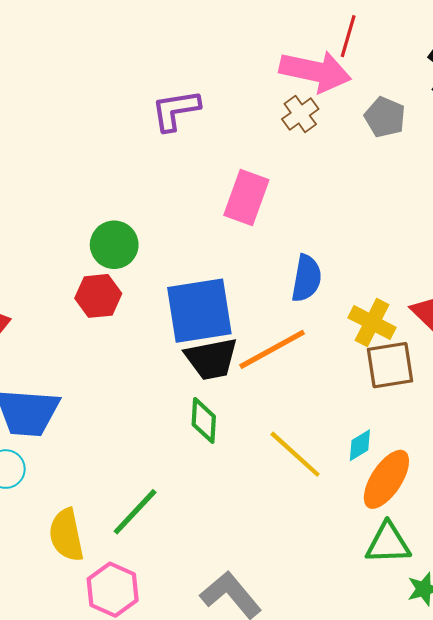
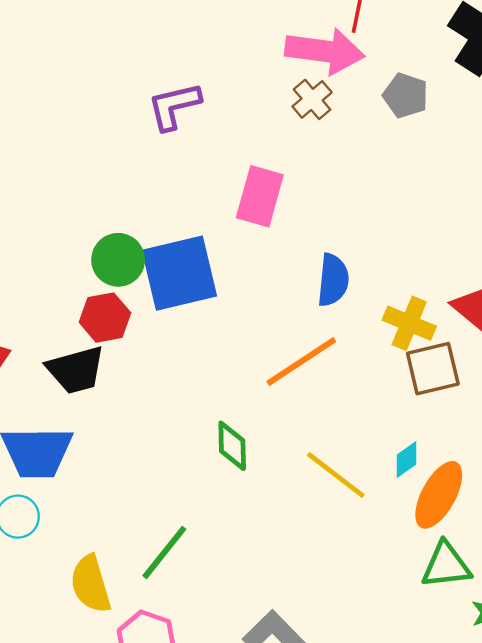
blue square: (199, 311) -> (179, 273), moved
black trapezoid: (211, 359) -> (76, 370), moved

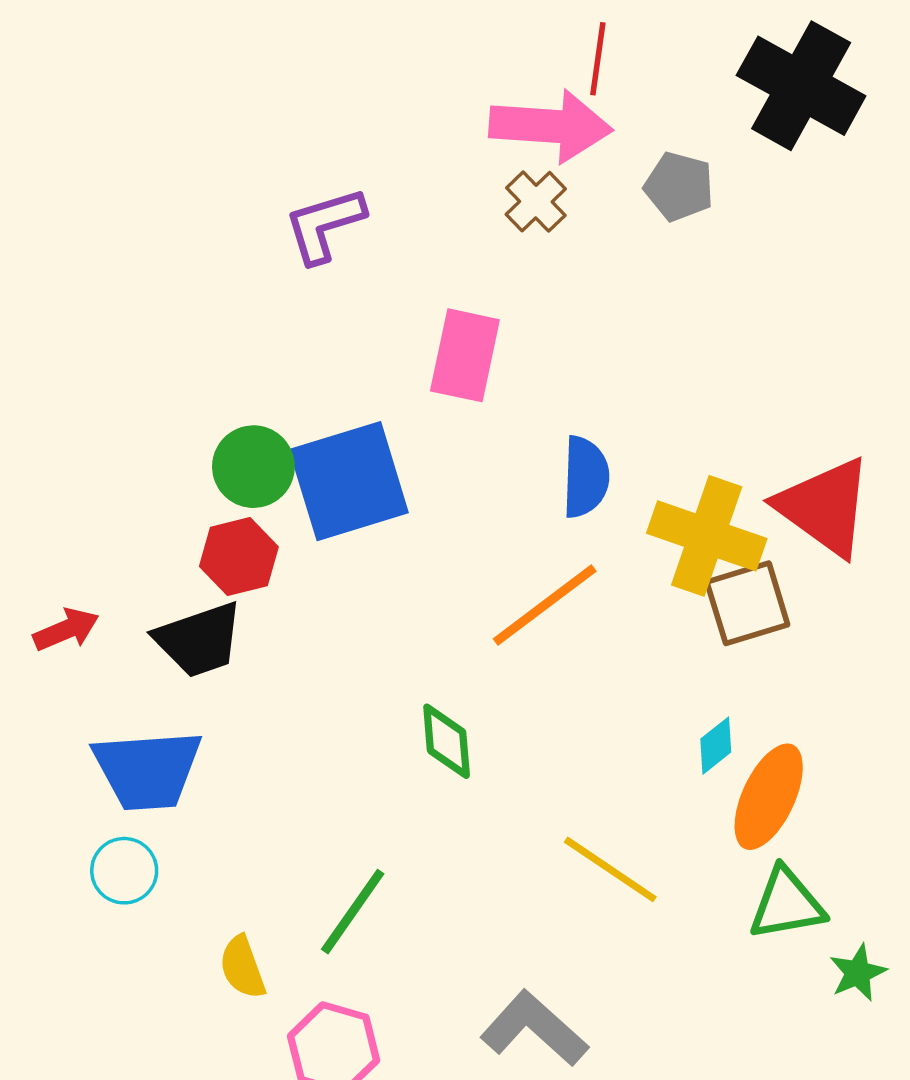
yellow cross: (409, 323) -> (707, 536), size x1.4
yellow line: (336, 475) -> (610, 869), moved
yellow semicircle: (91, 584) -> (242, 967), size x0.7

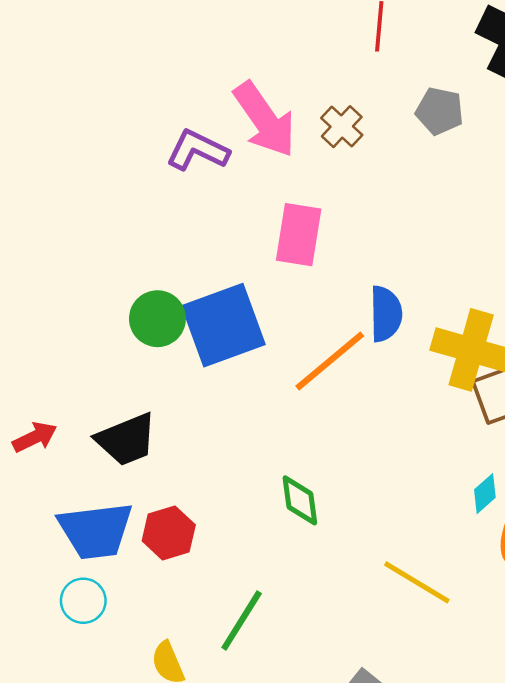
pink arrow: (551, 126) -> (265, 120), moved, turned 54
purple L-shape: (325, 225) -> (198, 150), turned 46
red hexagon: (239, 557) -> (169, 533), moved
orange line: (545, 605) -> (330, 361), moved

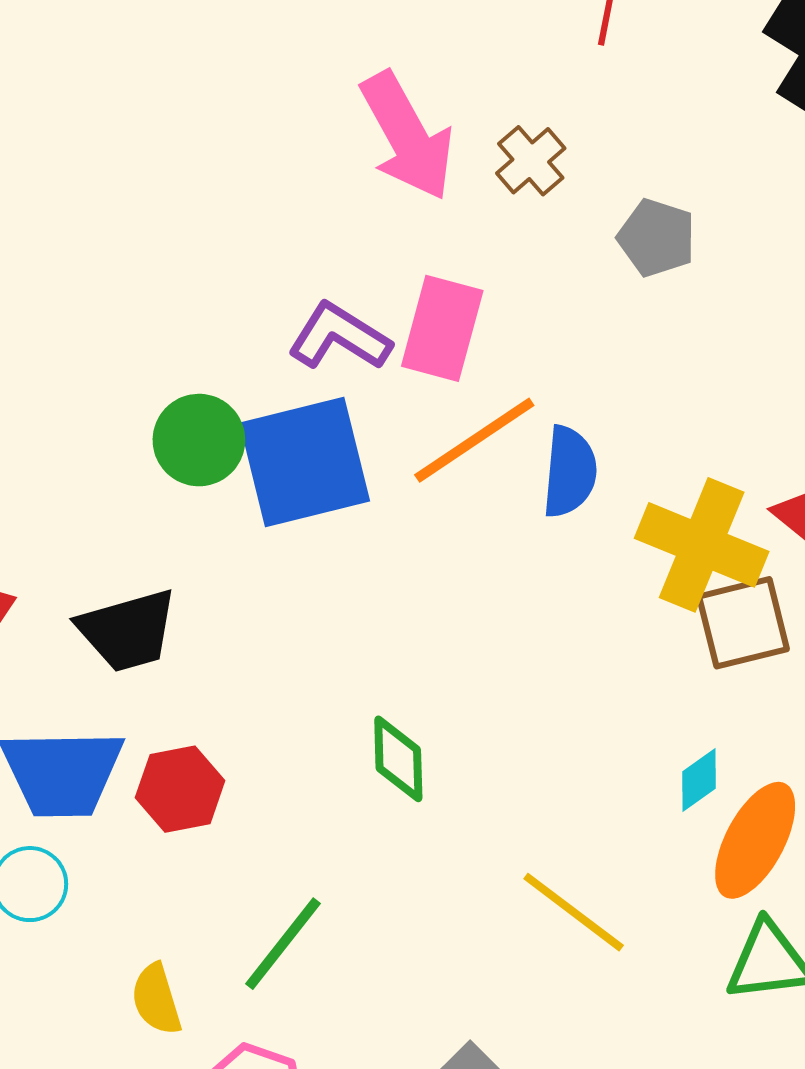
gray pentagon: (440, 111) -> (657, 238), moved
purple L-shape: (198, 150) -> (339, 337), moved
orange line: (330, 361) -> (474, 440), moved

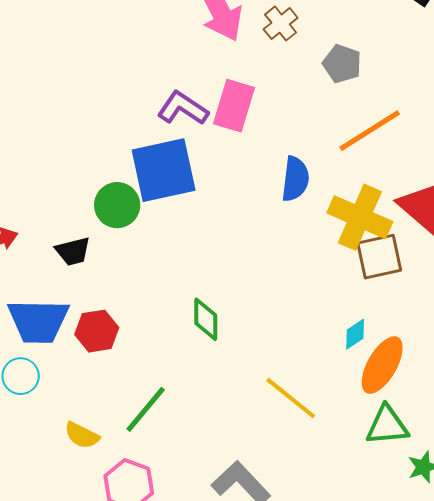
green circle: (199, 440) -> (117, 205), moved
orange line: (474, 440) -> (370, 131), moved
black trapezoid: (128, 630) -> (73, 251), size x0.7
yellow semicircle: (156, 999) -> (82, 435), turned -48

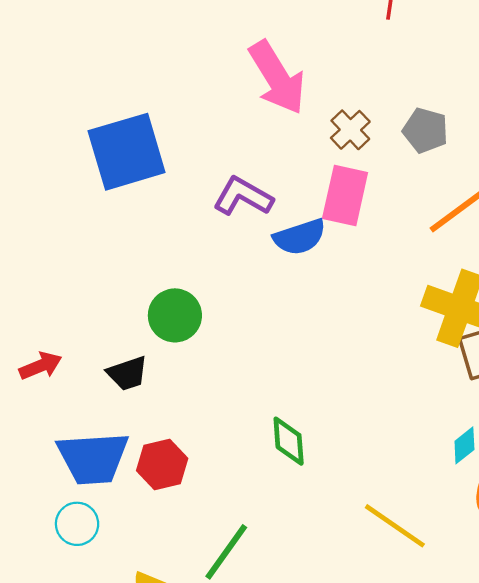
brown cross: (281, 24) -> (350, 130), moved
pink rectangle: (234, 106) -> (345, 196), moved
blue square: (164, 170) -> (127, 152), moved
blue semicircle: (295, 179) -> (300, 237), moved, turned 69

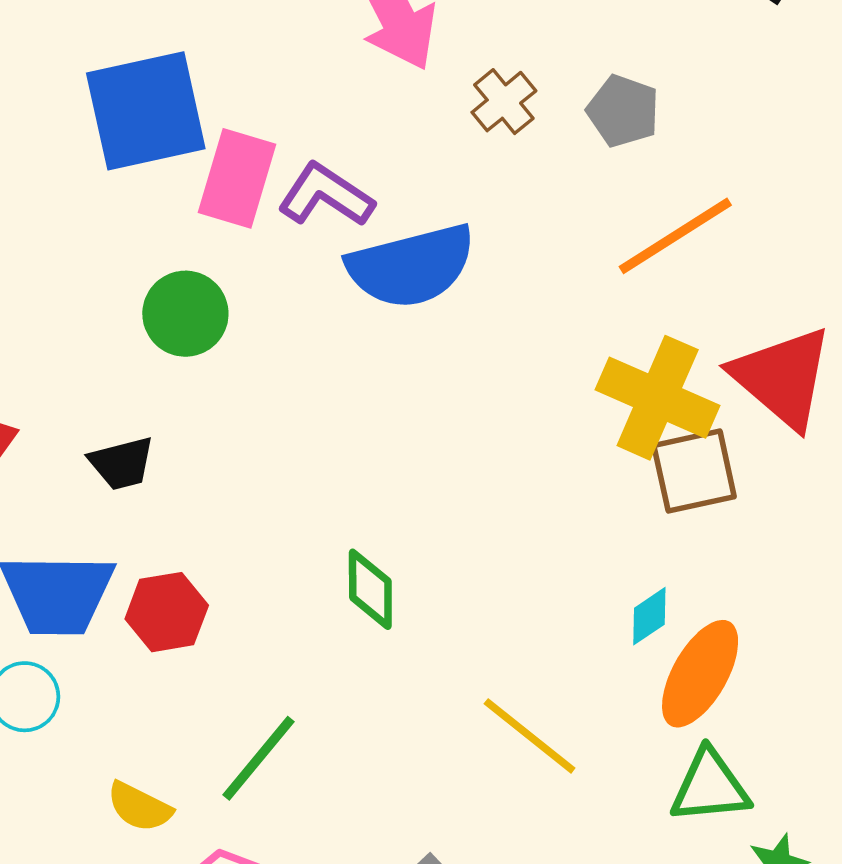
pink rectangle: (345, 196) -> (237, 178), moved
blue semicircle: (300, 237) -> (411, 266), size x1.5
green circle: (175, 315) -> (185, 314), moved

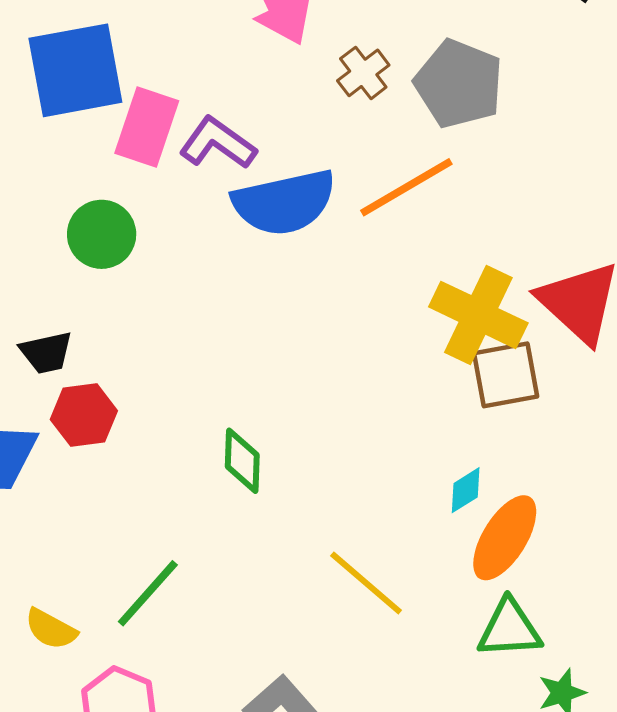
gray pentagon: (623, 111) -> (459, 84), size x1.5
orange line: (675, 236) -> (406, 187), moved
red hexagon: (167, 612) -> (84, 415), moved

